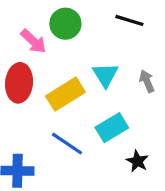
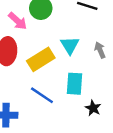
cyan rectangle: (112, 128) -> (74, 84), turned -55

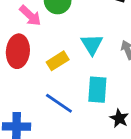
yellow rectangle: (41, 59) -> (58, 61), size x0.7

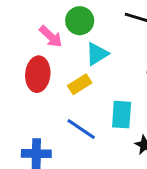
cyan triangle: (92, 44) -> (97, 54), moved, turned 30

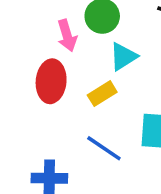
pink arrow: (51, 37) -> (67, 35), turned 30

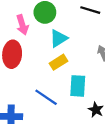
yellow rectangle: (102, 94) -> (59, 62), moved

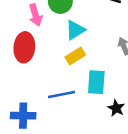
blue line: (46, 97) -> (62, 94), turned -45

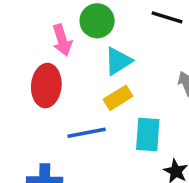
blue line: (62, 94) -> (87, 133), moved

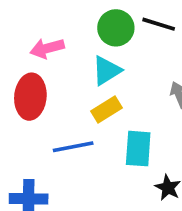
green circle: (97, 21) -> (116, 28), moved
pink arrow: (62, 40) -> (47, 48), turned 92

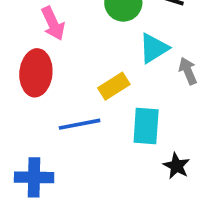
pink arrow: (47, 48) -> (53, 23), turned -100
cyan triangle: (107, 71) -> (154, 48), moved

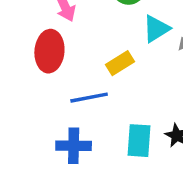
cyan rectangle: (146, 126) -> (139, 141), moved
blue cross: (34, 177) -> (74, 146), moved

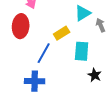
blue line: (89, 98) -> (44, 53), turned -50
cyan rectangle: (139, 141) -> (82, 51), moved

